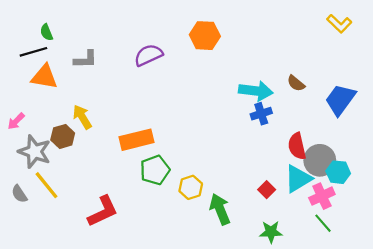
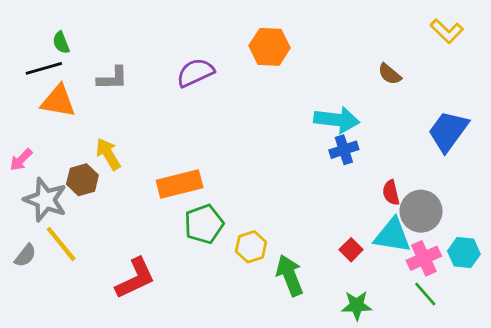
brown semicircle: (296, 83) -> (390, 74), moved
red semicircle: (297, 146) -> (391, 193), size x0.7
cyan hexagon: (338, 172) -> (464, 253), moved
cyan triangle: (298, 179) -> (392, 235), turned 40
gray semicircle: (19, 194) -> (25, 255), turned -108

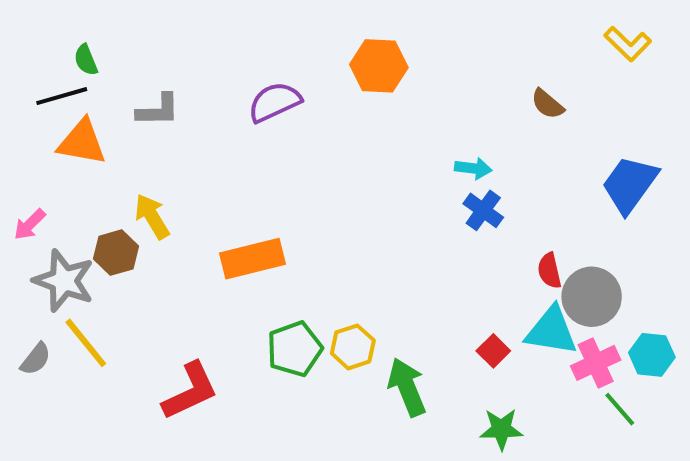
cyan arrow: (337, 120) -> (473, 168), size x0.6
blue cross: (344, 150) -> (483, 210), turned -36
green pentagon: (204, 224) -> (295, 349), moved
green line: (425, 294) -> (620, 409), moved

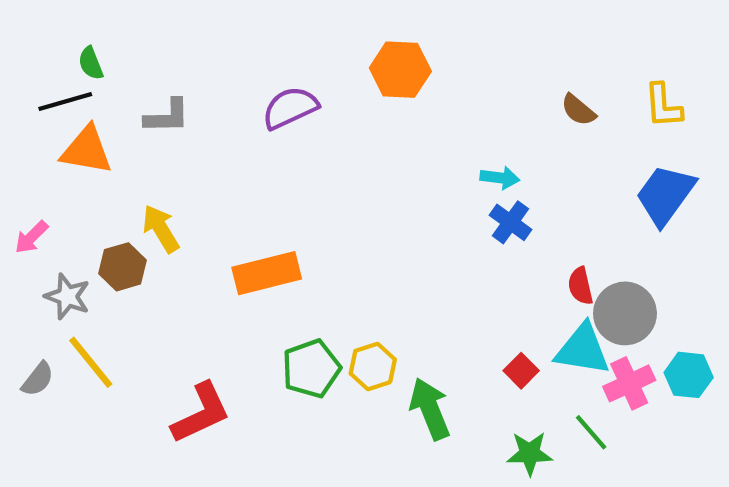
yellow L-shape: (628, 44) -> (663, 106), moved, turned 42
gray star: (64, 281) -> (67, 296), size x0.7
green line: (620, 409) -> (591, 432), moved

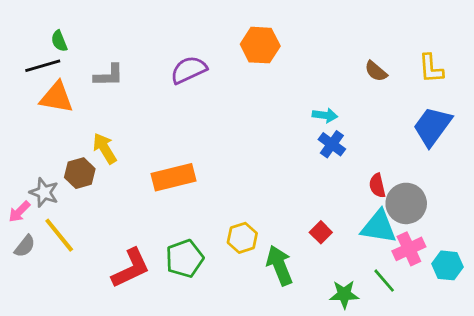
pink arrow: (31, 237) -> (19, 212), moved
green pentagon: (311, 369) -> (184, 259), moved
red square: (521, 371) -> (321, 232), moved
cyan hexagon: (689, 375) -> (447, 265), moved

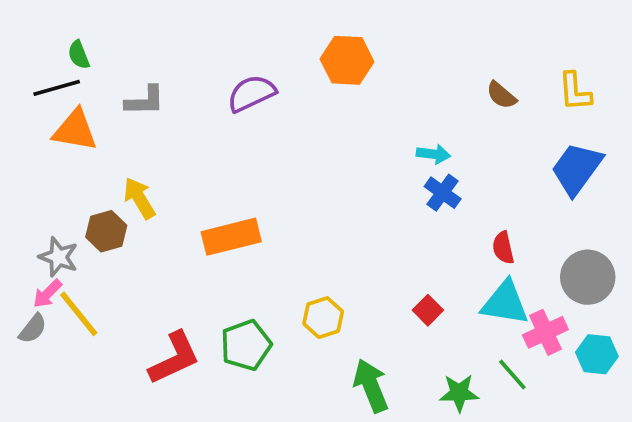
gray circle: (406, 203) -> (588, 277), moved
pink arrow: (19, 212) -> (47, 294), moved
green arrow: (280, 265) -> (371, 386), moved

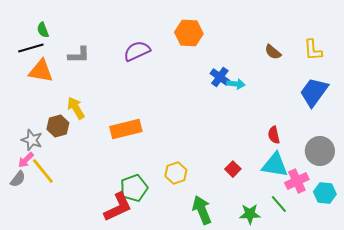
blue cross: (443, 193) -> (220, 77), moved
red L-shape: (174, 358) -> (118, 207), moved

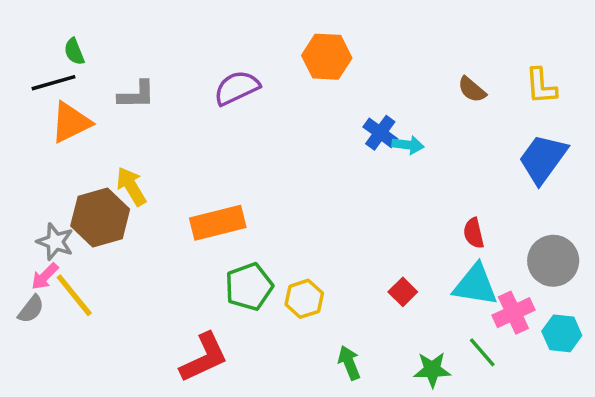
orange triangle: (41, 71) -> (71, 122), turned -36
brown hexagon: (58, 126) -> (100, 218), size x1.5
green pentagon: (134, 188) -> (249, 287), moved
green arrow: (202, 210) -> (349, 363), size x0.7

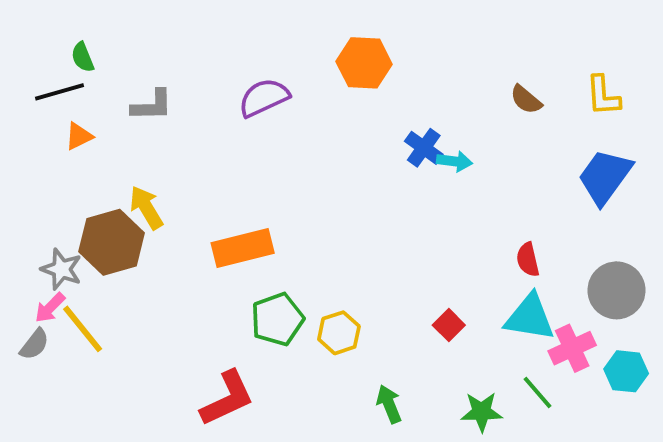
orange triangle: (71, 122) -> (79, 136), size x0.6

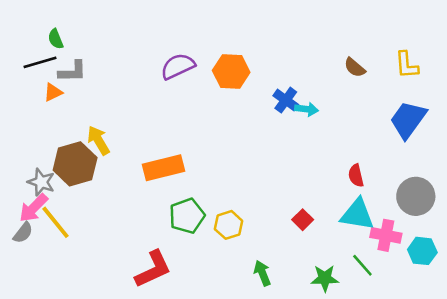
orange hexagon: (364, 63) -> (231, 71), moved
gray L-shape: (152, 105) -> (72, 71), moved
pink arrow: (50, 308) -> (33, 208), size x1.4
pink cross: (572, 348) -> (386, 235), turned 36

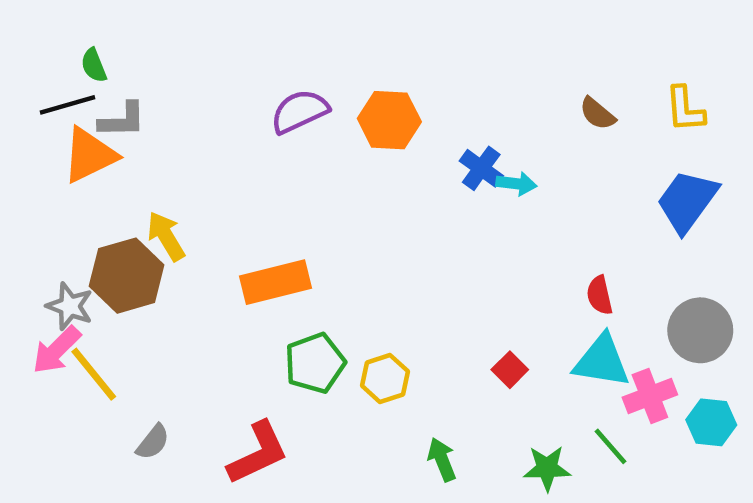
orange triangle: (53, 92) -> (89, 155), size x1.8
gray semicircle: (23, 233) -> (153, 442), moved
pink cross: (386, 235) -> (650, 396), turned -32

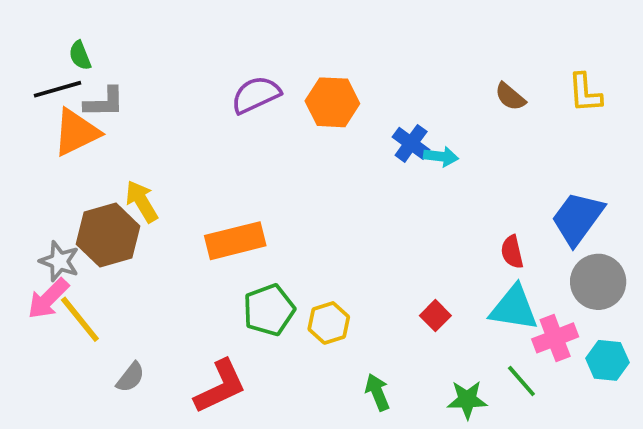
blue trapezoid: (687, 201) -> (578, 218), moved

